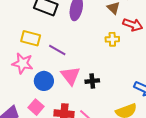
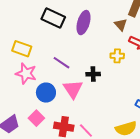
yellow rectangle: (31, 38) -> (22, 49), moved
black cross: (92, 81) -> (93, 74), moved

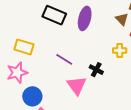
pink star: (26, 73) -> (17, 73), moved, turned -30
black cross: (93, 74) -> (96, 70), turned 32
blue circle: (46, 93) -> (32, 96), moved

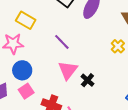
yellow cross: (120, 50) -> (118, 46), turned 32
black cross: (96, 70) -> (87, 80), moved

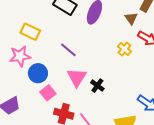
blue circle: (22, 70) -> (38, 73), moved
pink square: (26, 91) -> (48, 93), moved

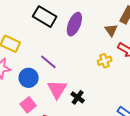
yellow cross: (124, 49) -> (105, 61), turned 32
blue circle: (38, 73) -> (29, 78), moved

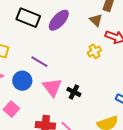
purple ellipse: (74, 24) -> (59, 20), turned 30
pink square: (28, 105) -> (11, 109), moved

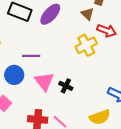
yellow cross: (94, 51) -> (86, 45), size x1.5
purple line: (39, 62) -> (31, 56), turned -30

